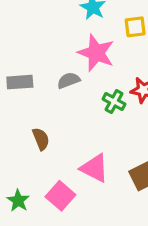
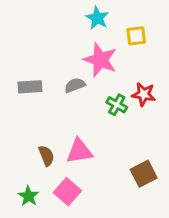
brown semicircle: (41, 139) -> (46, 156), moved
pink triangle: (95, 168) -> (79, 151), moved, turned -36

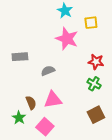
gray semicircle: (75, 85) -> (48, 71), moved
green cross: (117, 105) -> (94, 84), moved
green star: (28, 196) -> (19, 118), moved

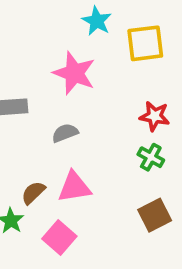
yellow square: (91, 23) -> (145, 43), size x1.5
pink star: (67, 39) -> (74, 73), moved
brown semicircle: (31, 103) -> (33, 193), turned -112

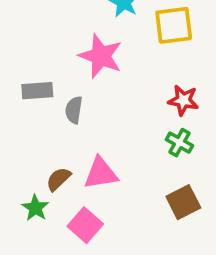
gray semicircle: (65, 133) -> (74, 110), moved, turned -60

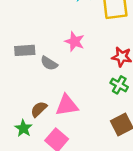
pink star: (101, 56) -> (74, 42), moved, size x0.7
gray semicircle: (74, 110) -> (49, 63), turned -66

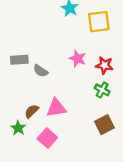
pink star: (74, 42) -> (78, 59), moved

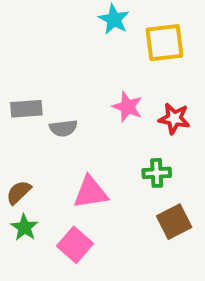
gray semicircle: (41, 71) -> (63, 128), turned -40
green cross: (102, 90) -> (157, 173), moved, turned -32
brown semicircle: (32, 111) -> (19, 192), moved

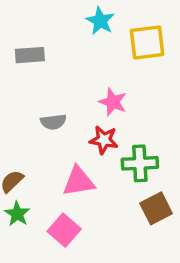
gray rectangle: (26, 109) -> (30, 55), moved
red star: (174, 118) -> (104, 140), moved
green cross: (157, 173) -> (140, 163), size x1.4

